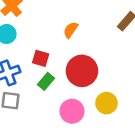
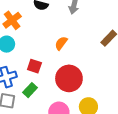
green rectangle: (46, 81) -> (30, 90), moved

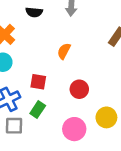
red circle: (69, 78) -> (79, 89), size x0.6

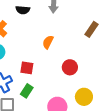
red circle: (79, 89) -> (70, 67), moved

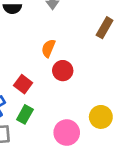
red circle: (70, 67) -> (63, 71), moved
red square: (27, 68) -> (23, 84), turned 32

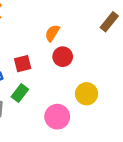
red square: (23, 84) -> (23, 64), turned 30
yellow circle: (101, 117) -> (87, 94), moved

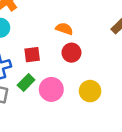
orange semicircle: (52, 33) -> (64, 29), turned 70
pink circle: (57, 117) -> (51, 89), moved

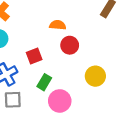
green rectangle: (26, 83) -> (44, 82), moved
pink circle: (51, 89) -> (60, 101), moved

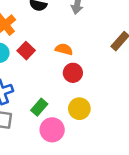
red square: (34, 56) -> (26, 51), moved, turned -35
yellow circle: (95, 76) -> (79, 109), moved

